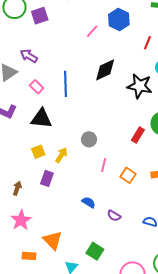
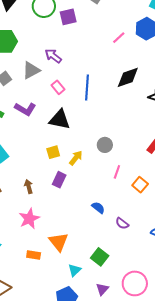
brown arrow: (17, 188) -> (29, 186), turned -40

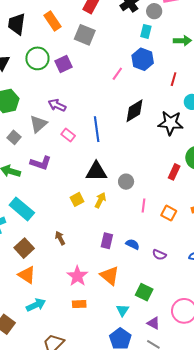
black triangle: (60, 120) -> (96, 172), moved
purple rectangle: (59, 180) -> (107, 241), moved
pink star: (29, 219) -> (77, 276), moved
orange triangle: (59, 242) -> (110, 276), moved
purple triangle: (102, 289) -> (153, 323), turned -32

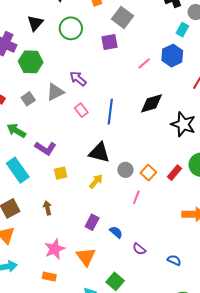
purple square: (63, 64) -> (109, 42), moved
purple L-shape: (41, 163) -> (45, 148), moved
yellow square: (77, 199) -> (61, 173), moved
orange square: (169, 213) -> (148, 173), moved

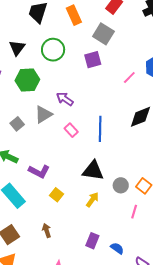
green hexagon: (31, 62) -> (27, 80), moved
yellow square: (61, 173) -> (56, 195), turned -32

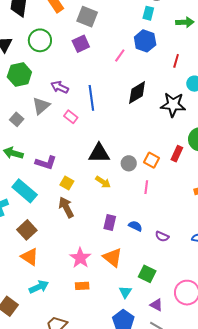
blue line: (100, 129) -> (91, 98), moved
yellow arrow: (92, 200) -> (103, 182), turned 98
brown arrow: (47, 231) -> (66, 207), moved, size x1.5

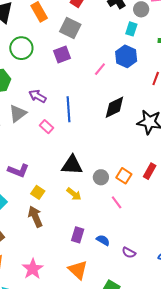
pink line: (146, 187) -> (117, 202), turned -48
pink star: (80, 258) -> (33, 269), moved

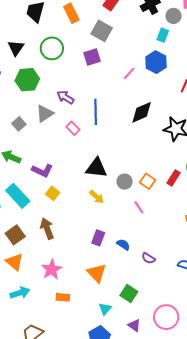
yellow square: (38, 192) -> (53, 193), moved
brown arrow: (35, 217) -> (47, 228), moved

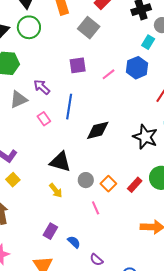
green circle: (52, 48) -> (29, 27), moved
purple square: (92, 57) -> (78, 65), moved
black diamond: (142, 112) -> (98, 130), moved

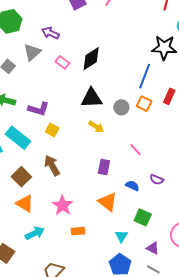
blue line: (69, 107) -> (145, 76), moved, turned 30
black diamond: (98, 130) -> (91, 59), moved
pink line: (96, 208) -> (136, 150), moved
blue semicircle: (74, 242) -> (132, 186), moved

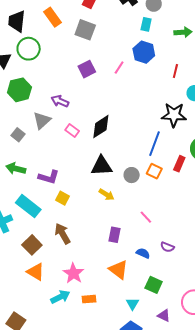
cyan arrow: (35, 233) -> (60, 297), moved

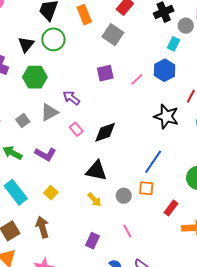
black star: (174, 115) -> (166, 116), moved
red rectangle: (179, 164) -> (171, 208), moved
orange square: (154, 171) -> (146, 188), turned -35
gray circle: (132, 175) -> (124, 196), moved
purple L-shape: (49, 177) -> (45, 154), moved

